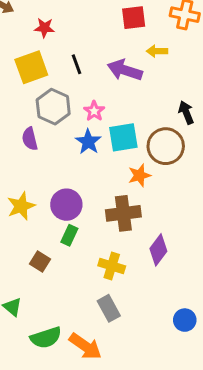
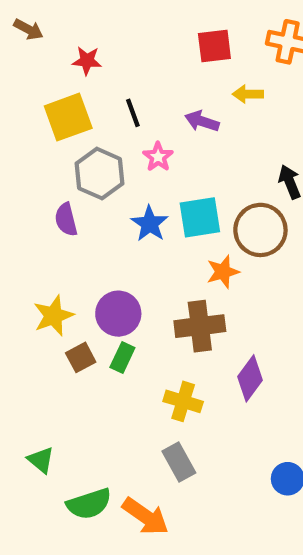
purple arrow: (125, 70) -> (202, 121), size x0.7
pink star: (94, 111) -> (158, 157), moved
brown square: (40, 262) -> (81, 357), moved, turned 30

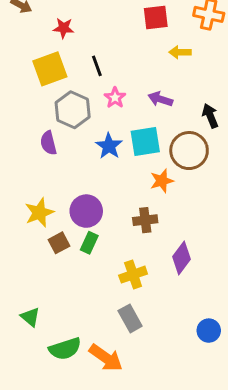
purple arrow: (202, 121) -> (160, 99), moved
brown cross: (200, 326) -> (145, 220), size x0.7
yellow cross: (183, 401) -> (133, 275), turned -36

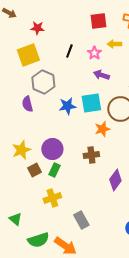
black line: (97, 66) -> (69, 51), moved, turned 40
pink star: (115, 98) -> (94, 53), moved
blue star: (109, 146) -> (67, 106), turned 30
yellow cross: (133, 275) -> (52, 198), moved

